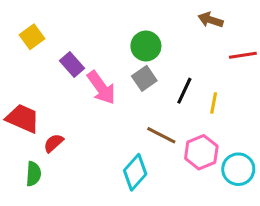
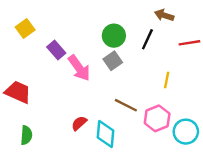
black line: (184, 91) -> (147, 39), moved
red semicircle: (54, 143) -> (79, 123), moved
cyan diamond: (135, 172) -> (105, 134), turned -36

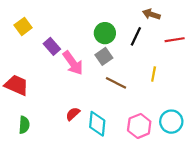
brown line: (126, 105) -> (116, 83), moved
pink hexagon: (157, 118) -> (139, 126), moved

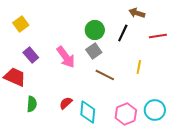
purple rectangle: (52, 46) -> (31, 55), moved
green semicircle: (24, 125) -> (32, 104), moved

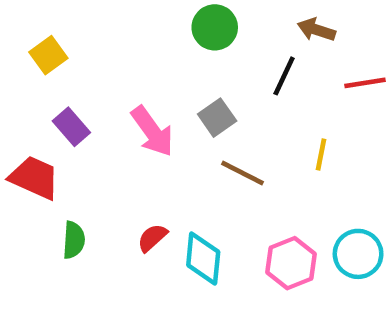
green circle: (95, 30) -> (215, 27), moved

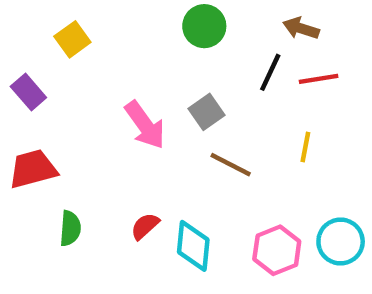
yellow square: (48, 55) -> (72, 39), moved
red line: (365, 83) -> (319, 79), moved
purple rectangle: (71, 127) -> (28, 92), moved
red trapezoid: (34, 178) -> (33, 169), turned -39

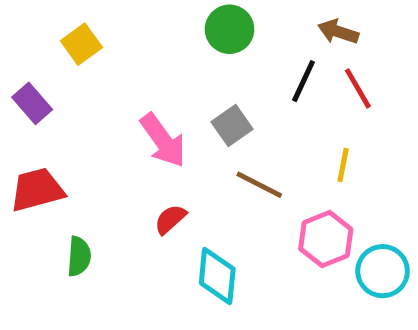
red line: (319, 79) -> (358, 88), turned 69
red semicircle: (145, 226) -> (170, 219), moved
pink hexagon: (277, 250) -> (326, 239), moved

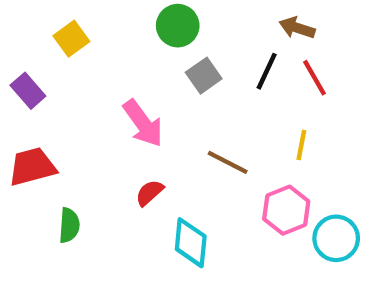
green circle: (230, 29) -> (178, 26), moved
gray square: (232, 126) -> (204, 76), moved

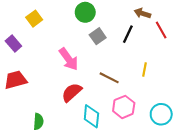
red line: (314, 78) -> (161, 30), moved
red semicircle: (149, 193) -> (72, 92), size x1.5
pink hexagon: (286, 210) -> (124, 107), moved
green semicircle: (69, 225) -> (38, 122), moved

